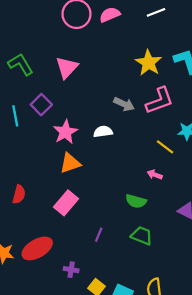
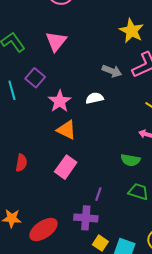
orange triangle: (70, 163) -> (66, 130), turned 50
red ellipse: (37, 248) -> (43, 230), moved
purple cross: (71, 270) -> (86, 218), moved, size x1.6

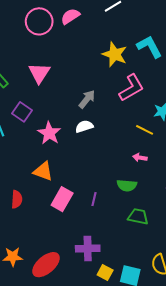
gray arrow: (112, 71) -> (87, 99), moved, turned -66
orange triangle: (66, 130) -> (43, 171), moved
purple line: (98, 194) -> (94, 199), moved

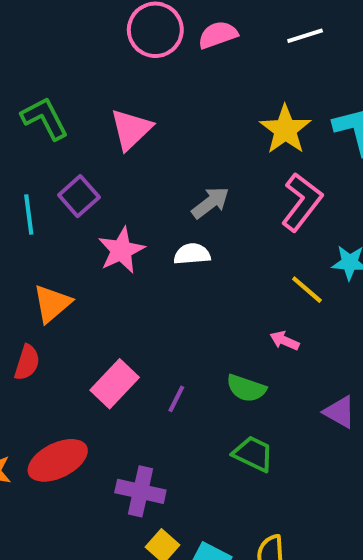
pink L-shape: (131, 88) -> (302, 202), turned -36
orange triangle: (43, 171) -> (52, 304), moved, turned 45
red ellipse: (46, 265) -> (58, 460), moved

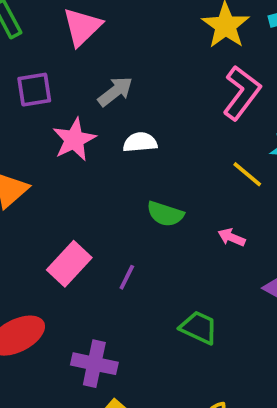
purple square: (79, 196) -> (34, 90), turned 33
gray arrow: (210, 203) -> (115, 91), moved
pink arrow: (285, 341) -> (232, 237), moved
green semicircle: (246, 388) -> (165, 214), moved

